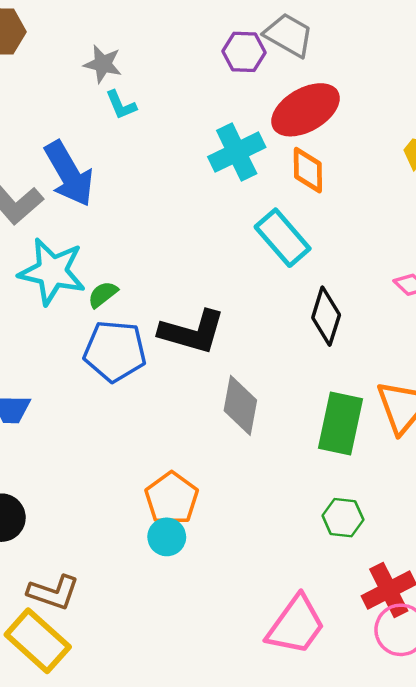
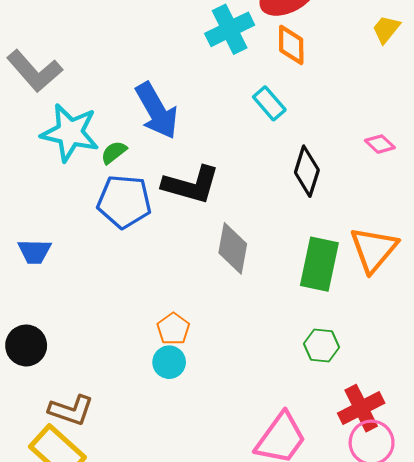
blue arrow: (69, 174) -> (157, 111), moved
cyan rectangle: (283, 238) -> (269, 103), size x0.7
orange pentagon: (172, 498) -> (173, 329), size x0.7

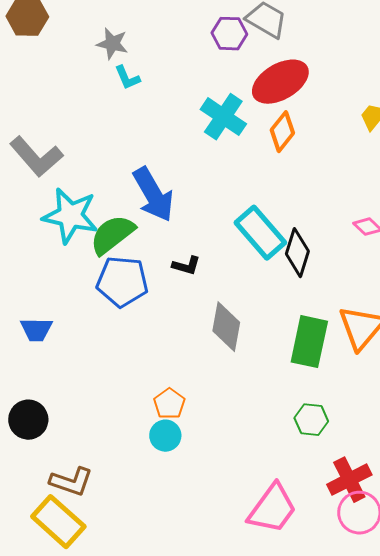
cyan cross: (230, 29) -> (223, 117), turned -30
orange diamond: (291, 45) -> (282, 132), turned 39
cyan rectangle: (269, 103) -> (260, 233), moved, size x1.6
green semicircle: (114, 152) -> (112, 235), size x1.8
black L-shape: (191, 185) -> (186, 266), size x0.5

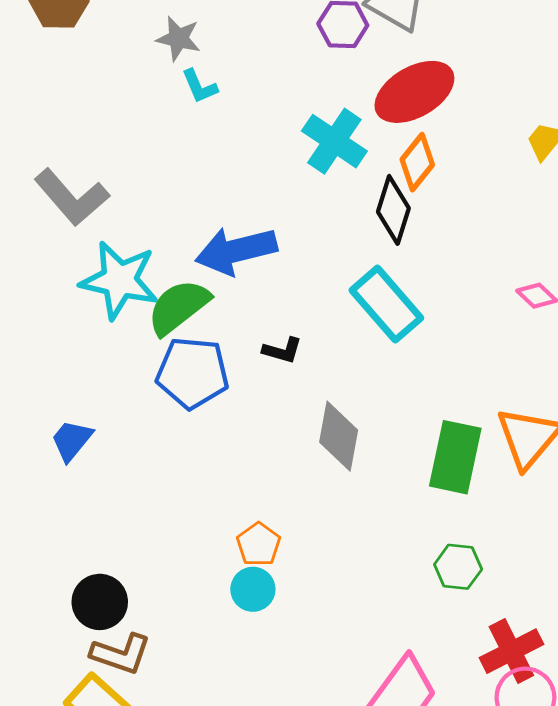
blue arrow: (153, 195) -> (236, 251), turned 106
black diamond: (297, 253) -> (393, 210), moved
blue trapezoid: (36, 330) -> (72, 440), turned 128
black circle: (28, 420) -> (100, 602), moved

